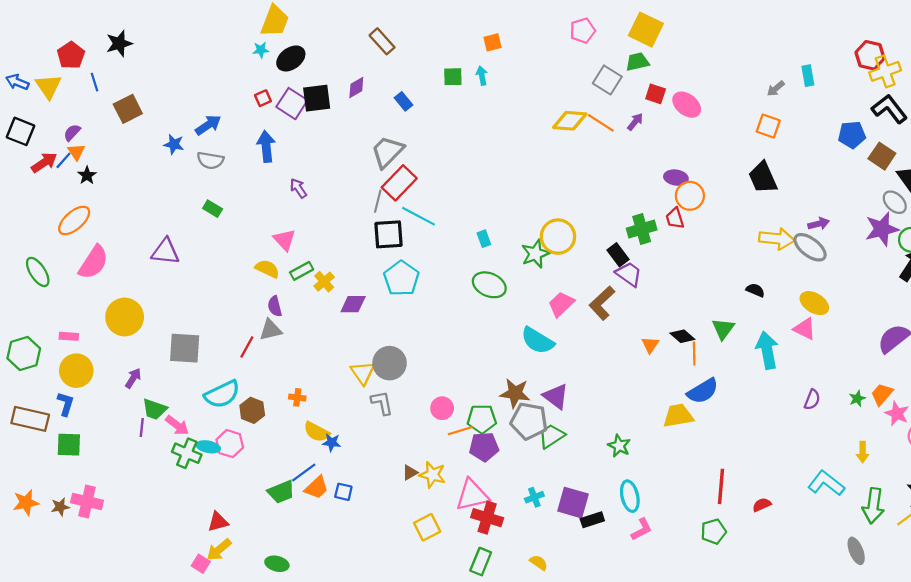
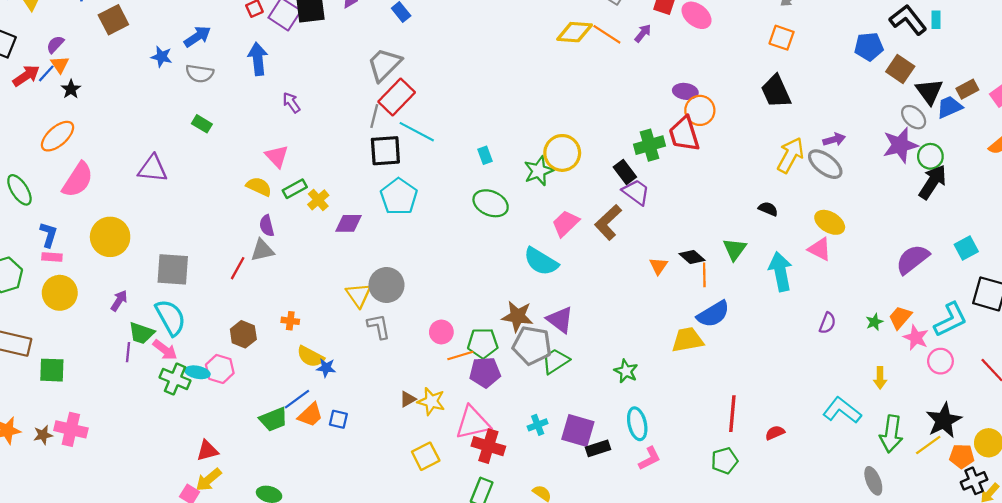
red trapezoid: (675, 218) -> (684, 134), size x1.6
yellow arrow: (777, 239) -> (791, 155), turned -68
cyan semicircle: (222, 394) -> (171, 317), moved, turned -93
blue L-shape: (66, 404) -> (49, 235), moved

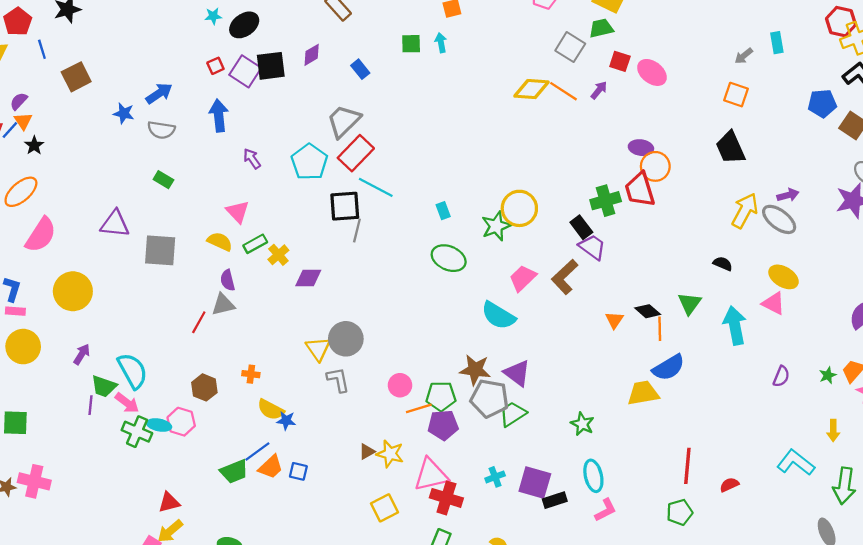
gray line: (374, 116) -> (357, 230), moved
cyan pentagon: (399, 197) -> (309, 162), moved
gray square: (173, 269) -> (160, 250), moved

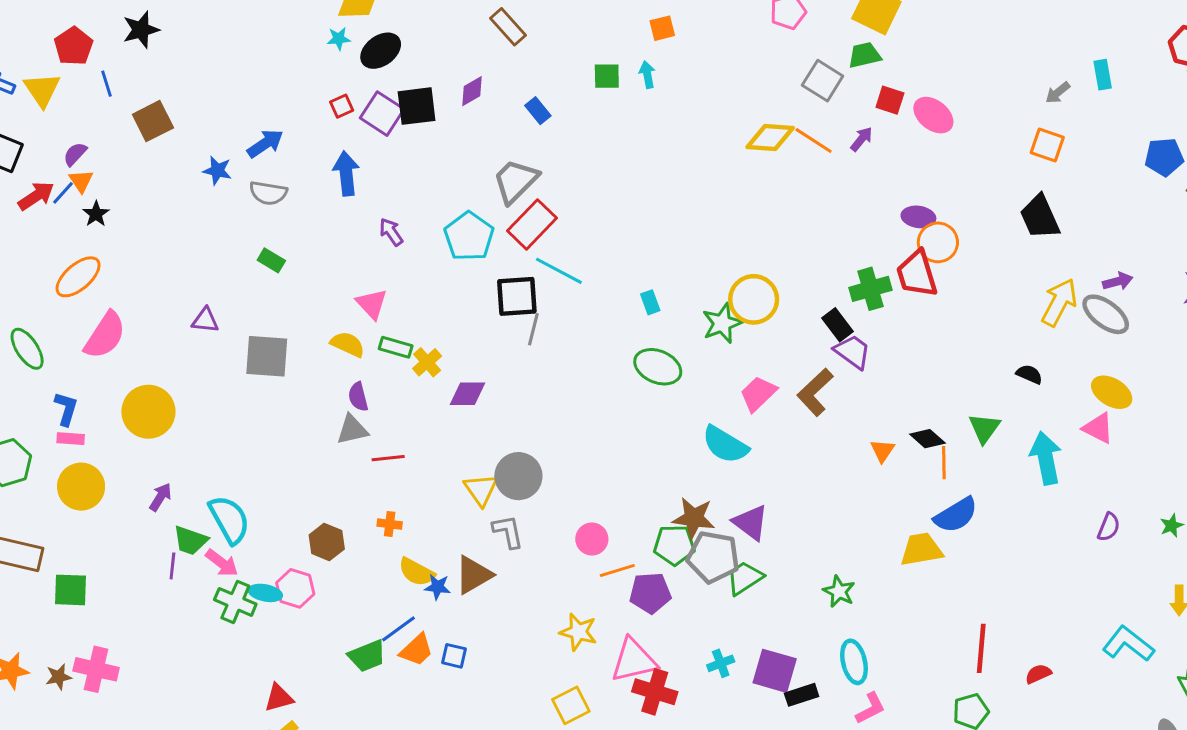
purple triangle: (115, 224) -> (205, 320), size x0.7
green rectangle: (255, 244) -> (396, 347), turned 45
red line: (199, 322) -> (388, 458), moved, turned 55
green pentagon: (441, 396) -> (674, 545), moved
brown triangle: (367, 452) -> (474, 575), moved, size x1.8

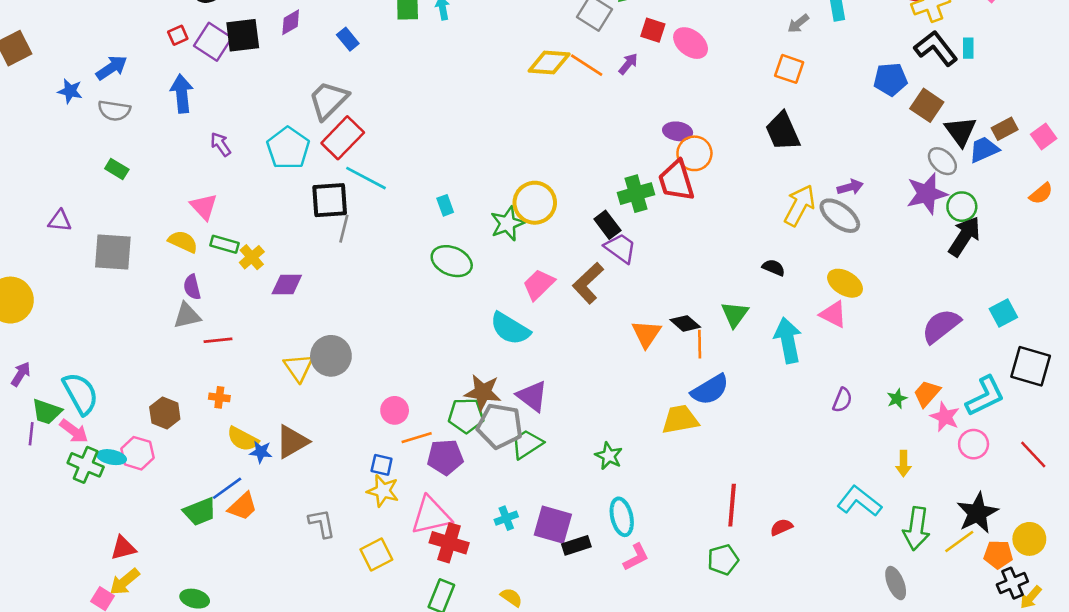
orange triangle: (882, 451) -> (646, 334), size x1.4
gray L-shape: (508, 532) -> (322, 523), moved
blue square: (454, 656) -> (382, 465), moved

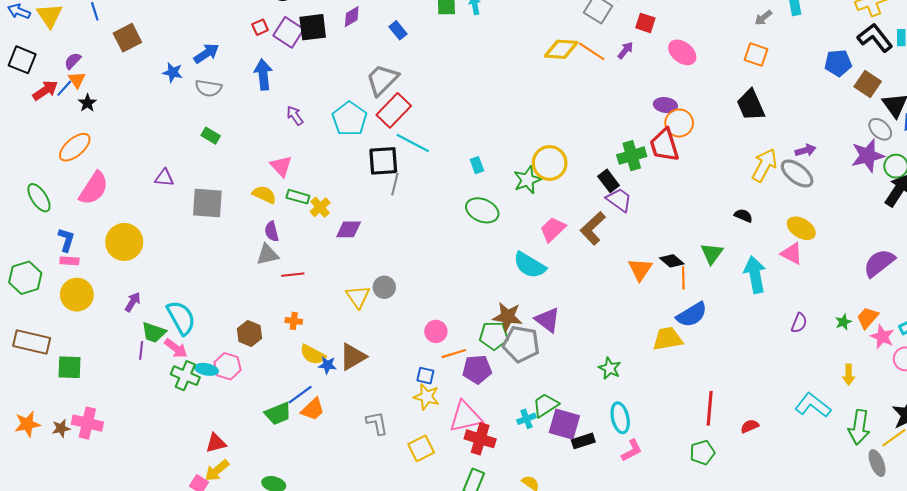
pink ellipse: (691, 43) -> (682, 52), moved
gray circle: (331, 356) -> (384, 287), size x0.7
green trapezoid: (527, 444) -> (545, 405), moved
gray ellipse: (896, 583) -> (877, 463), moved

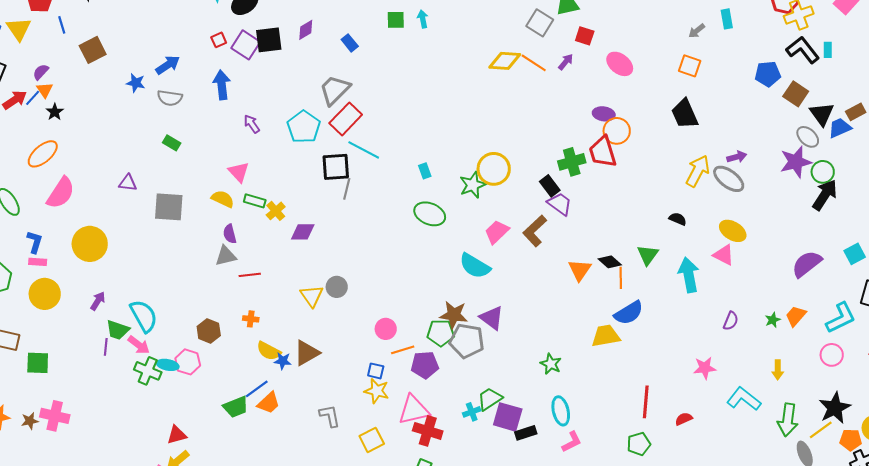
pink star: (882, 337) -> (705, 368), moved, turned -30

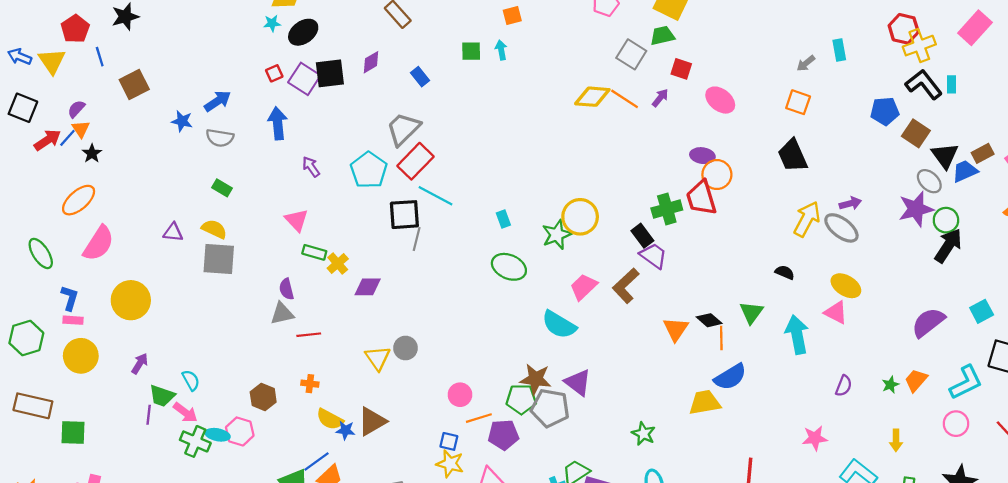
yellow semicircle: (223, 199) -> (214, 229), moved
cyan semicircle: (144, 316) -> (191, 380), size x0.6

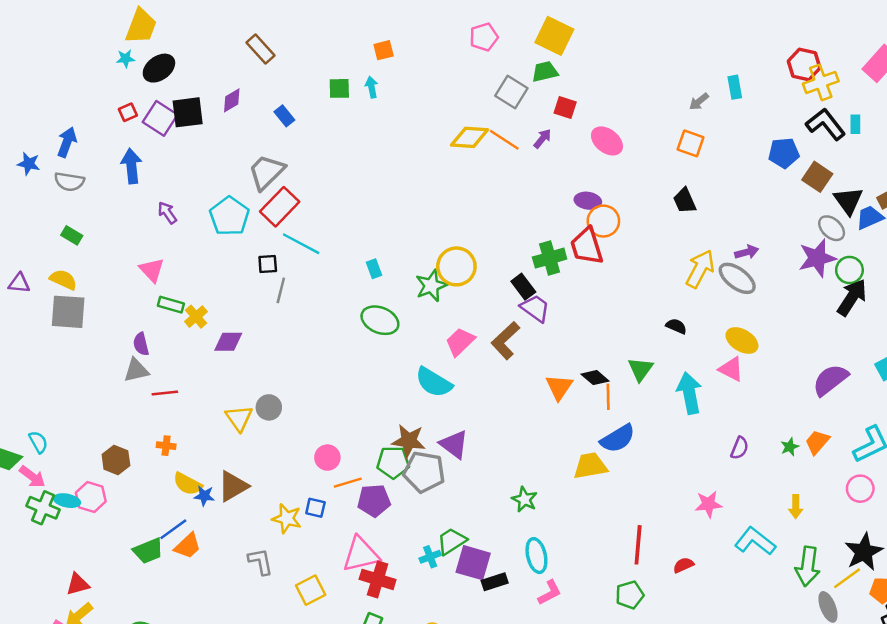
blue arrow: (218, 101) -> (67, 142), turned -36
black trapezoid: (793, 156) -> (685, 201), size x0.7
black square: (404, 215) -> (268, 264), size x0.6
yellow star: (450, 464) -> (287, 519), moved

